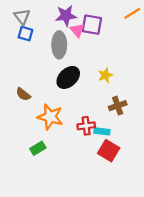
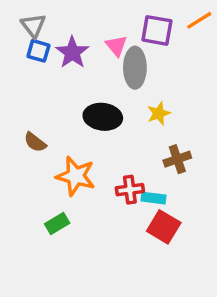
purple star: (66, 16) -> (72, 52), moved, turned -30
purple square: (92, 25) -> (157, 30), moved
gray ellipse: (59, 45) -> (135, 68), moved
black ellipse: (68, 77) -> (103, 117), turned 50

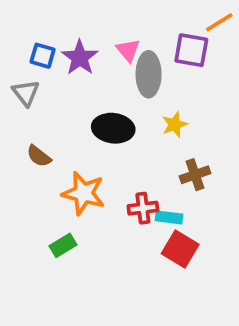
gray triangle: (33, 25) -> (26, 93), moved
purple square: (157, 30) -> (191, 50), moved

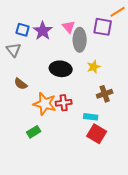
red cross: (143, 208) -> (64, 103), moved

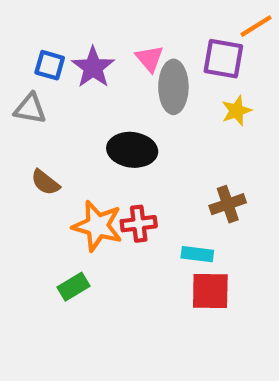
gray triangle: (14, 50) -> (30, 109), turned -42
yellow star: (94, 67) -> (236, 111), moved
red square: (97, 134) -> (210, 291), turned -30

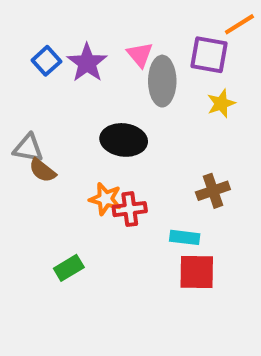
blue square: (50, 65) -> (46, 61), turned 32
gray triangle: (30, 109) -> (28, 148), moved
orange star: (97, 226) -> (105, 199), moved, size x0.7

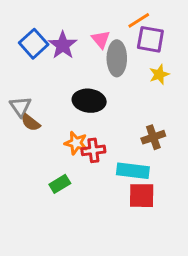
orange line: (239, 24) -> (139, 20), moved
blue square: (46, 61) -> (34, 44), size x1.4
gray triangle: (28, 148) -> (20, 107), turned 45
cyan rectangle: (185, 237) -> (133, 171), size x1.5
green rectangle: (69, 268) -> (60, 184), moved

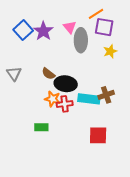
black ellipse: (89, 101) -> (66, 84), moved
brown semicircle: (31, 123) -> (48, 74), moved
cyan rectangle: (133, 171) -> (89, 99), moved
green rectangle: (60, 184) -> (41, 127), turned 32

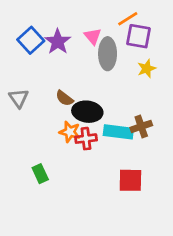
green rectangle: (41, 127) -> (40, 174), moved, turned 64

